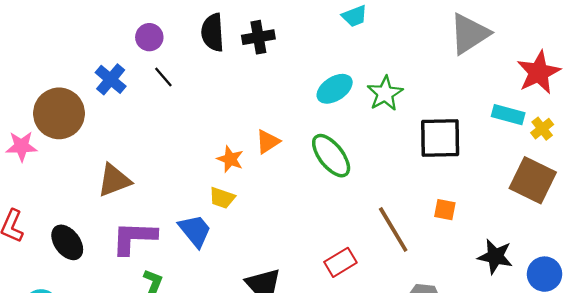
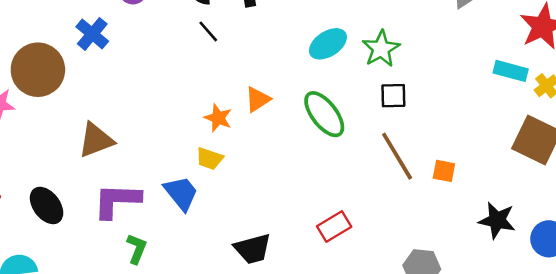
black line: (163, 77) -> (208, 31), moved
black square: (440, 138) -> (393, 96), moved, size x0.6
brown line: (393, 230) -> (397, 156), moved

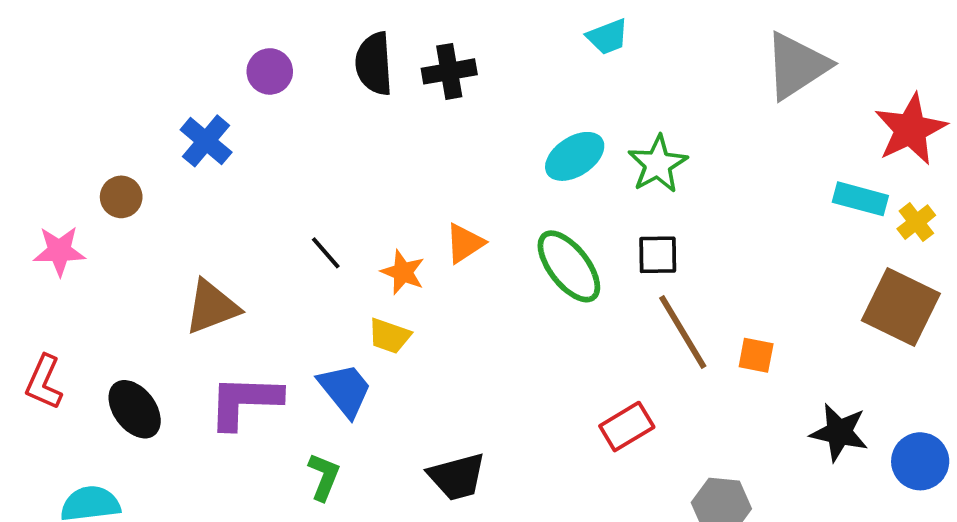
black line: (208, 31) -> (326, 253), moved
brown circle: (38, 70) -> (121, 197), size x0.5
black square: (393, 96) -> (658, 255), moved
red rectangle: (334, 226) -> (627, 427), moved
green L-shape: (137, 249) -> (324, 477), moved

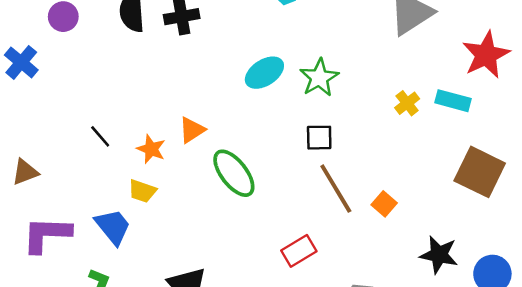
yellow cross: (916, 222) -> (407, 103), moved
green ellipse: (569, 266) -> (234, 173), moved
brown triangle: (212, 307) -> (25, 172), size x0.7
orange square: (756, 355) -> (384, 204), turned 30

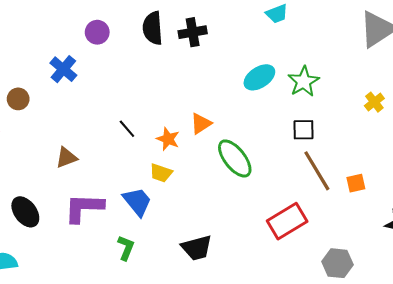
orange square: (384, 204) -> (356, 183), turned 36
red rectangle: (299, 251) -> (287, 221), size x1.4

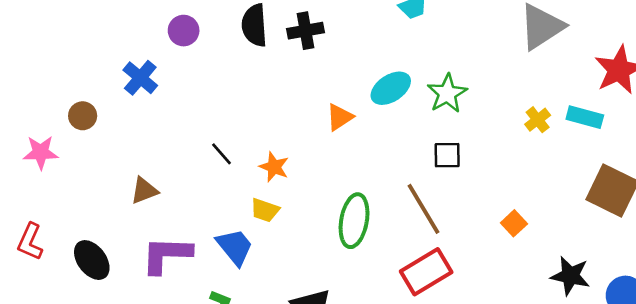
orange triangle: (201, 124) -> (340, 117), moved
green ellipse: (235, 158) -> (354, 221), moved, turned 48
brown line: (317, 171) -> (424, 209), moved
orange square: (356, 183) -> (514, 223), turned -30

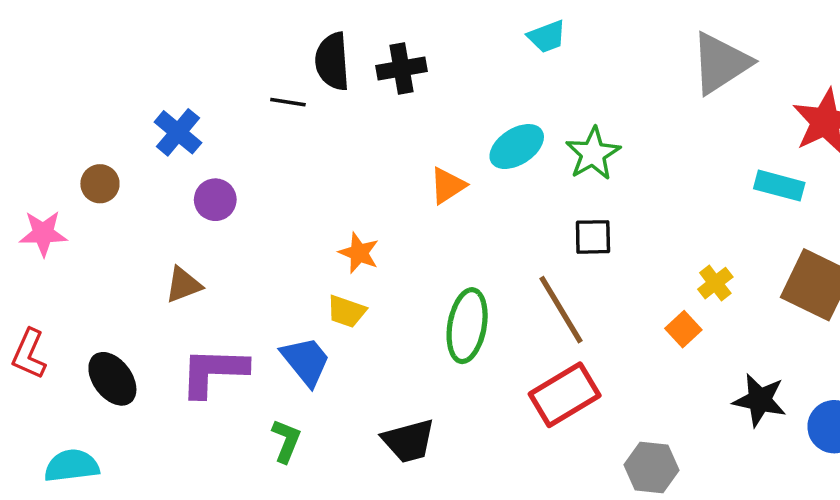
purple circle: (184, 31) -> (215, 200), moved
yellow cross: (538, 120) -> (715, 283), moved
black line: (222, 154) -> (288, 102), moved, turned -40

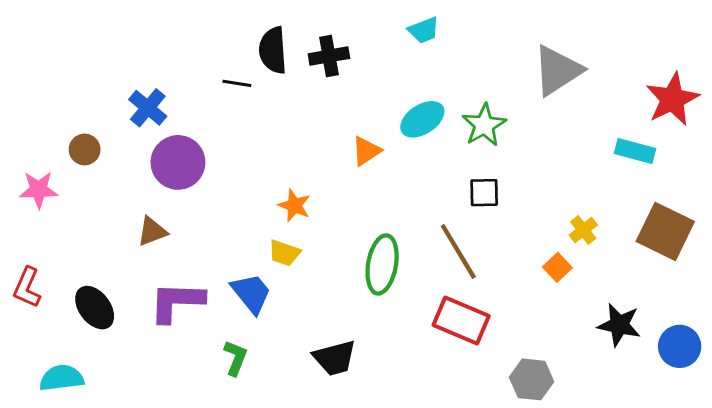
cyan trapezoid: (547, 37) -> (424, 30), moved
gray triangle: (721, 63) -> (557, 70), moved
purple circle: (215, 200) -> (178, 162), size x1.6
red rectangle: (565, 395) -> (461, 321), turned 54

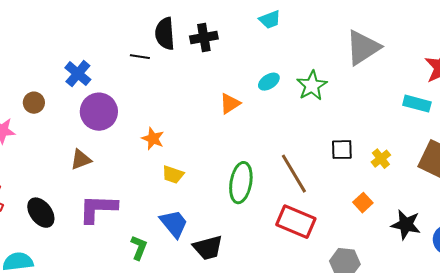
cyan ellipse: (422, 119) -> (269, 82), size x0.7
black square: (484, 193) -> (342, 150), moved
orange star: (294, 206) -> (153, 139), moved
orange square: (557, 267) -> (363, 203), moved
blue trapezoid: (251, 293) -> (174, 224), moved

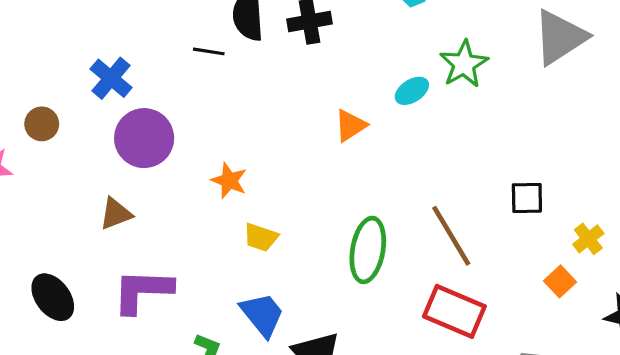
green star: (312, 86) -> (464, 64), moved
yellow cross: (381, 159) -> (588, 239), moved

